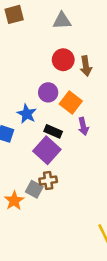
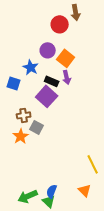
brown arrow: (86, 66) -> (76, 12), moved
purple arrow: (83, 126) -> (67, 77), moved
brown cross: (48, 180) -> (24, 115), moved

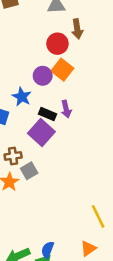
orange square: (66, 58) -> (62, 70), moved
gray square: (37, 127) -> (29, 171), turned 32
orange triangle: (85, 190) -> (88, 249), turned 40

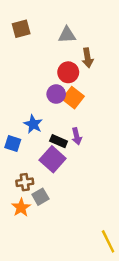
purple circle: (43, 76) -> (56, 94), moved

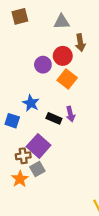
purple circle: (56, 94) -> (43, 65), moved
purple square: (53, 159) -> (39, 146), moved

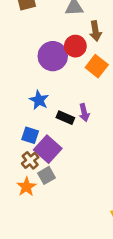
purple circle: (43, 65) -> (53, 56), size x1.5
orange square: (67, 79) -> (97, 66), moved
blue square: (12, 121) -> (30, 135), moved
brown cross: (23, 156) -> (30, 160), turned -32

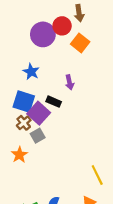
black rectangle: (65, 118) -> (54, 102), moved
blue square: (30, 135) -> (24, 102), size x1.5
orange star: (26, 187) -> (19, 155), moved

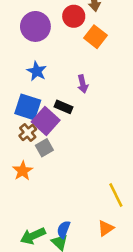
purple circle: (43, 34) -> (35, 26), moved

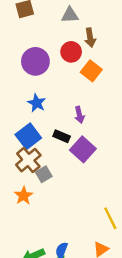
blue square: (28, 107) -> (28, 136), turned 35
purple square: (46, 121) -> (83, 149), moved
brown cross: (28, 132) -> (28, 160), size x1.5

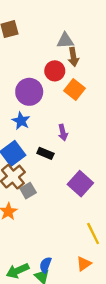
gray triangle: (70, 15) -> (65, 41), moved
purple circle: (35, 61) -> (29, 92), moved
purple square: (83, 149) -> (80, 184), moved

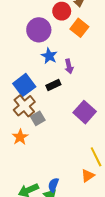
blue star: (21, 121) -> (49, 56), moved
black rectangle: (45, 153) -> (53, 85), turned -48
orange triangle: (84, 264) -> (88, 176), moved

